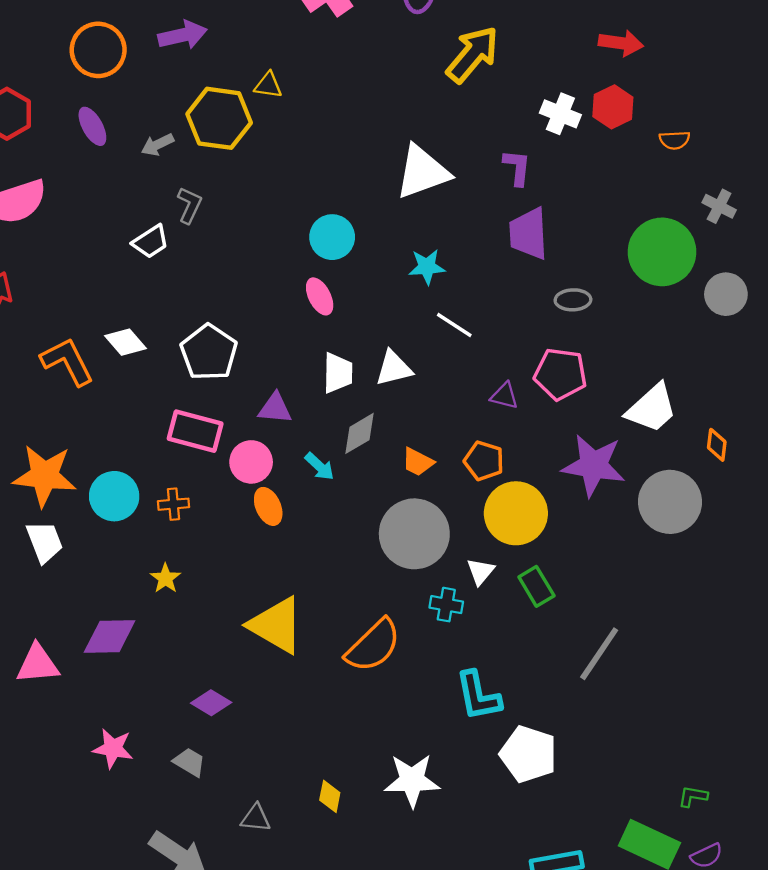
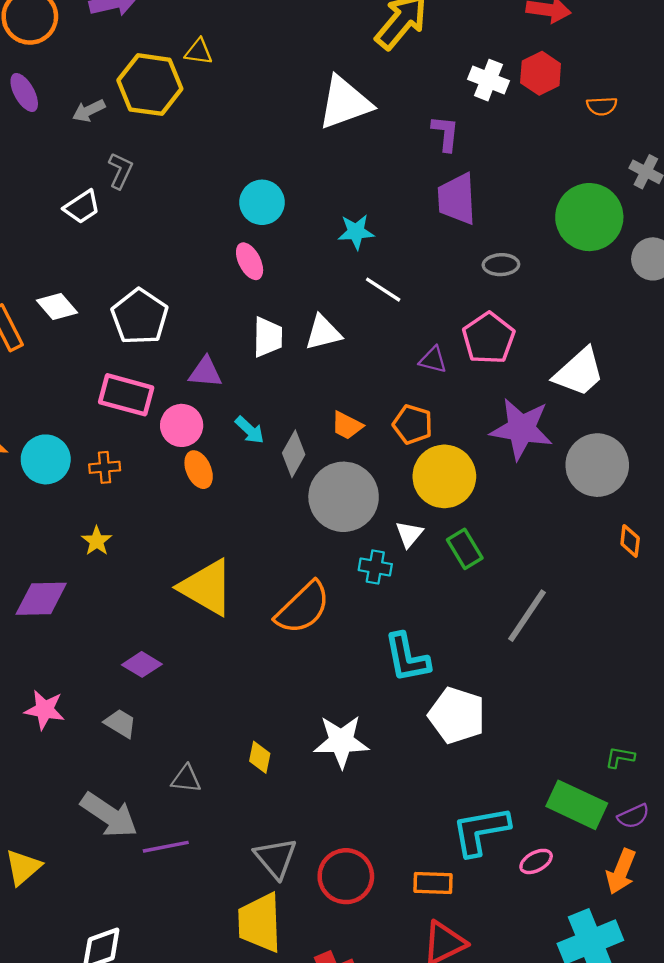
white triangle: (422, 172) -> (345, 103), moved
pink pentagon: (560, 374) -> (489, 338), turned 30
gray diamond: (360, 433) -> (294, 454), moved, turned -30
orange diamond: (717, 445) -> (630, 541), moved

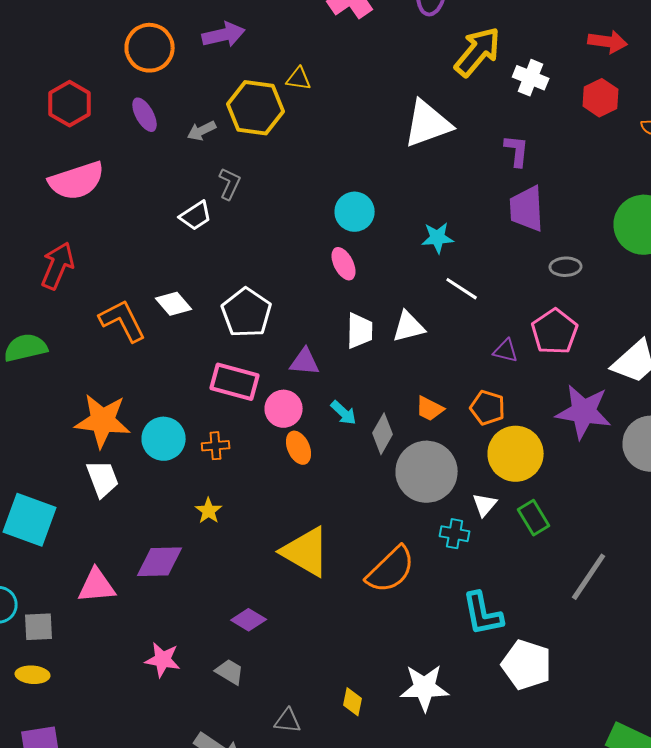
white cross: (489, 80) -> (531, 78), moved

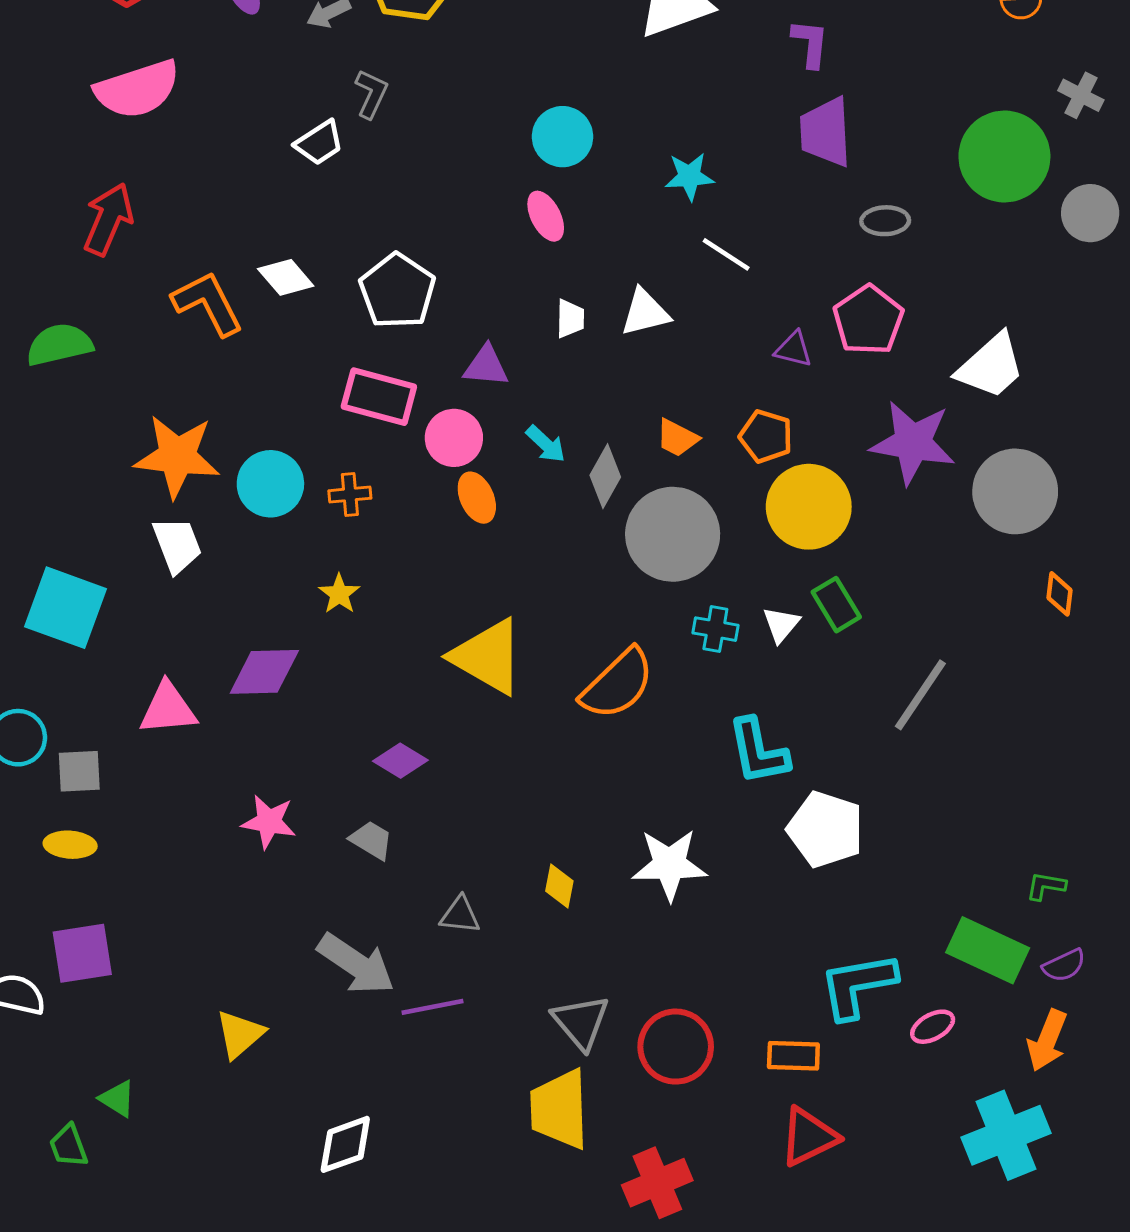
white trapezoid: (360, 331) -> (570, 319), size x0.7
white triangle: (485, 505) -> (781, 624), moved

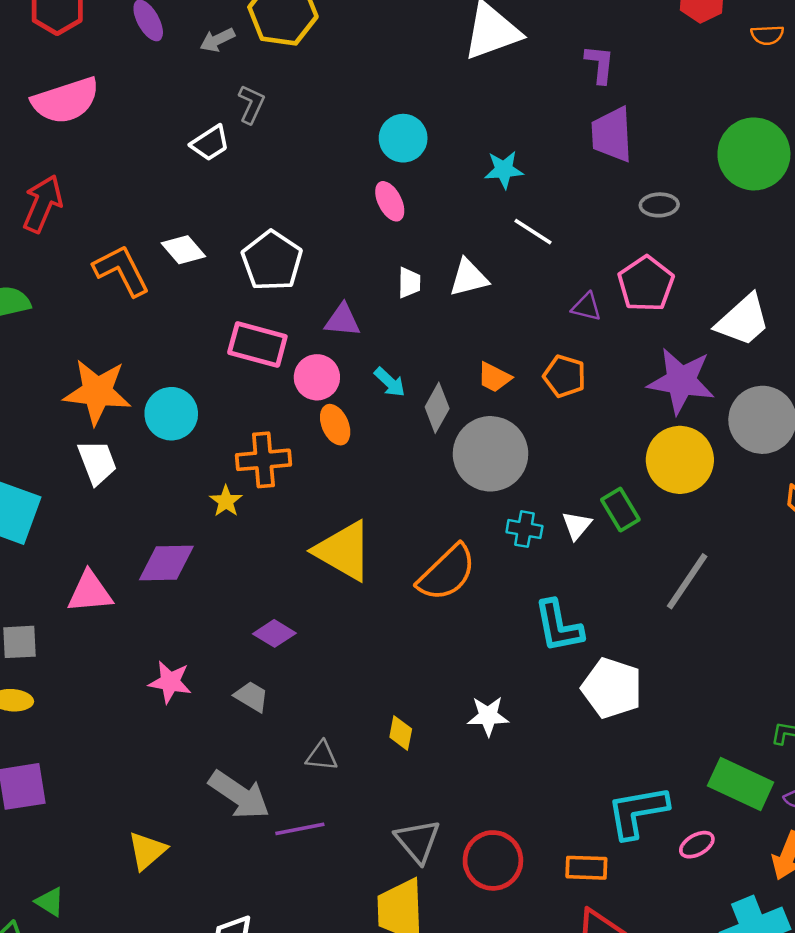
orange cross: (350, 494) -> (263, 460), moved, size x1.6
yellow circle: (809, 507) -> (680, 460), moved
white star: (670, 865) -> (488, 716), size x0.7

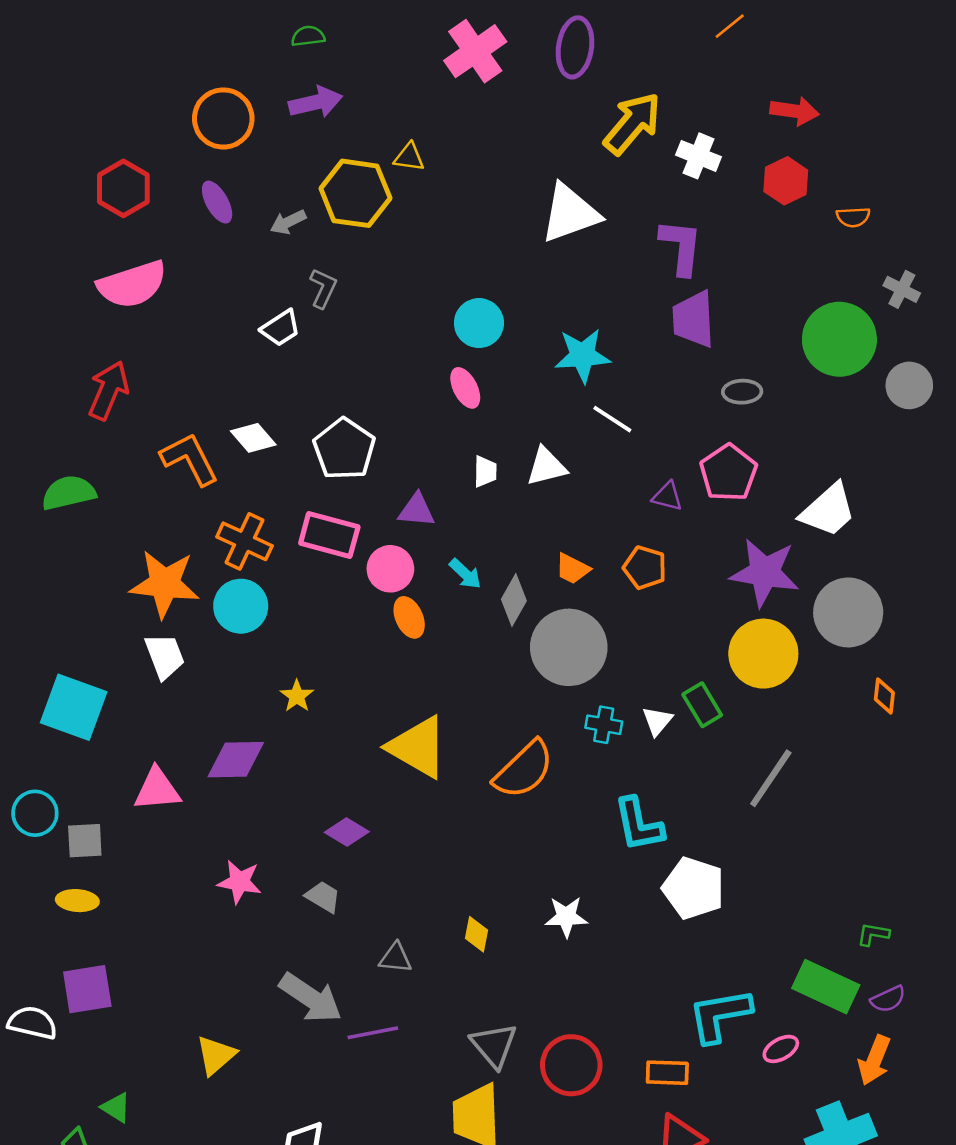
purple L-shape: (600, 64) -> (681, 247), size x1.4
cyan star: (504, 170) -> (582, 355), size x1.4
orange cross: (263, 460) -> (244, 541), moved, turned 30

